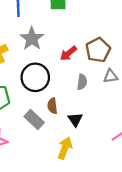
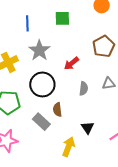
brown pentagon: (98, 50) -> (104, 46), moved
black triangle: (75, 120) -> (88, 128), moved

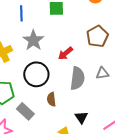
gray semicircle: (84, 89) -> (77, 78), size x1.6
gray rectangle: (41, 122) -> (25, 111), moved

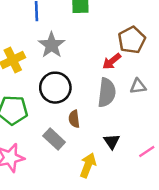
red arrow: (65, 53) -> (112, 61), moved
gray rectangle: (25, 111) -> (54, 139), moved

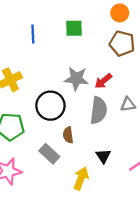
brown pentagon: (132, 40) -> (122, 43), moved, turned -30
gray star: (52, 45) -> (76, 79), moved, turned -30

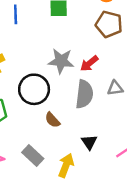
brown semicircle: (68, 135) -> (52, 120), turned -35
gray rectangle: (49, 154) -> (33, 156), moved

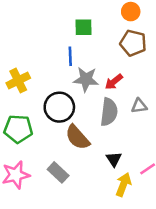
blue line: (16, 14) -> (70, 56), moved
brown semicircle: (52, 120) -> (77, 137), size x1.6
yellow arrow: (66, 165) -> (123, 185), moved

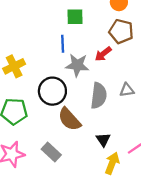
red arrow: (114, 82) -> (103, 54), moved

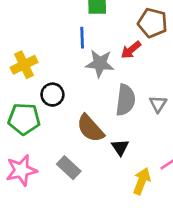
gray triangle: (127, 90) -> (158, 104), moved, turned -49
black circle: (52, 91) -> (52, 95), moved, size x0.7
black triangle: (103, 140) -> (120, 147), moved

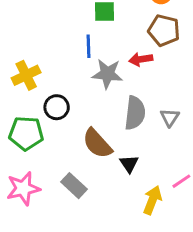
red arrow: (131, 50) -> (141, 59), turned 30

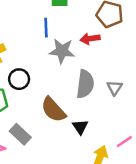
gray rectangle: (74, 186) -> (20, 134), moved

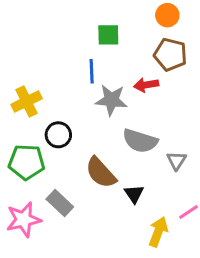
gray semicircle: (85, 84) -> (140, 141), turned 100
gray triangle: (115, 88) -> (176, 161), moved

